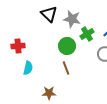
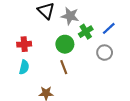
red cross: (18, 46) -> (24, 44), moved

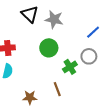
green cross: (86, 32) -> (70, 67), moved
brown line: (64, 67) -> (57, 89), moved

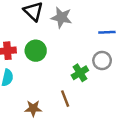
blue line: (93, 32) -> (107, 32), turned 40
green circle: (49, 48) -> (36, 51), moved

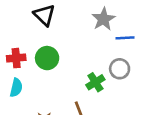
gray star: (61, 17) -> (103, 19), moved, turned 30

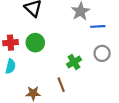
gray circle: (120, 69) -> (102, 53), moved

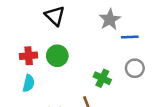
green cross: (74, 62) -> (102, 78), turned -32

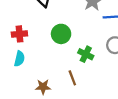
green circle: (57, 56) -> (61, 34), moved

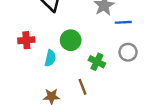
cyan semicircle: (19, 59) -> (50, 58), moved

